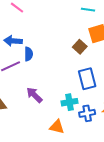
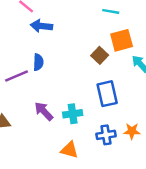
blue arrow: (13, 41) -> (41, 26), moved
cyan cross: (70, 102) -> (73, 114), moved

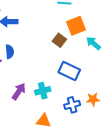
blue rectangle: (107, 94) -> (69, 71), turned -45
purple arrow: (44, 111) -> (19, 91), turned 84

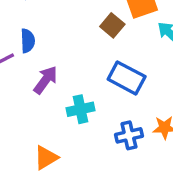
purple arrow: (19, 91) -> (46, 80), moved
orange triangle: (44, 121) -> (46, 158), moved, turned -42

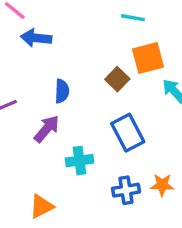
blue semicircle: (28, 41) -> (62, 91), moved
blue rectangle: (127, 78) -> (128, 133), turned 30

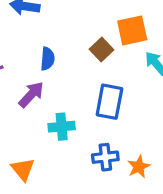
blue rectangle: (128, 133) -> (109, 102), turned 36
orange star: (162, 185) -> (139, 167), moved, turned -30
orange triangle: (41, 206) -> (23, 169), turned -45

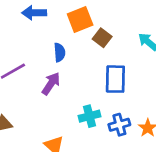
orange square: (132, 30) -> (80, 20), moved
cyan cross: (62, 127) -> (90, 116), moved

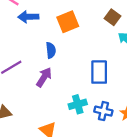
brown square: (102, 38) -> (112, 17), moved
blue cross: (119, 125) -> (103, 111), turned 30

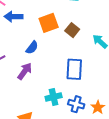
brown square: (112, 17) -> (72, 30), moved
blue semicircle: (51, 50) -> (32, 48), turned 40

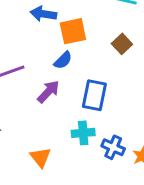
orange square: (49, 23) -> (73, 31), moved
blue rectangle: (74, 69) -> (94, 95), moved

